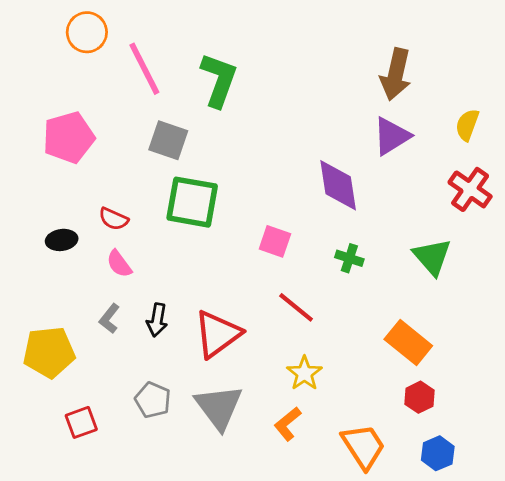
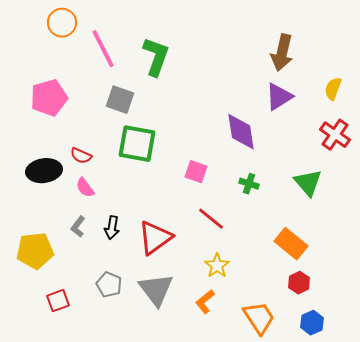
black ellipse: (62, 240) -> (44, 171), size x1.6

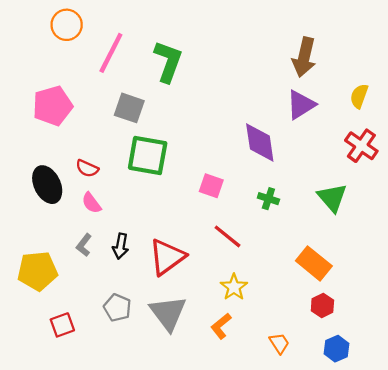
pink line: (103, 49) -> (111, 53), turned 54
black ellipse: (44, 171) -> (47, 185), turned 72
orange trapezoid: (259, 318) -> (279, 343), size x0.6

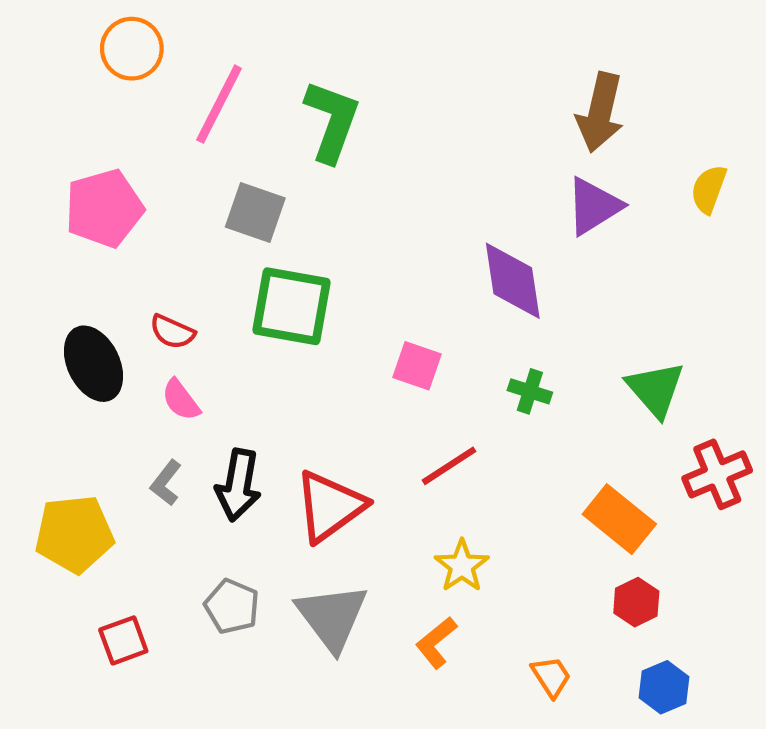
red cross: (361, 146) -> (717, 474), moved, turned 32
red line: (227, 236) -> (449, 466), turned -72
black arrow: (121, 246) -> (238, 485), size x1.4

